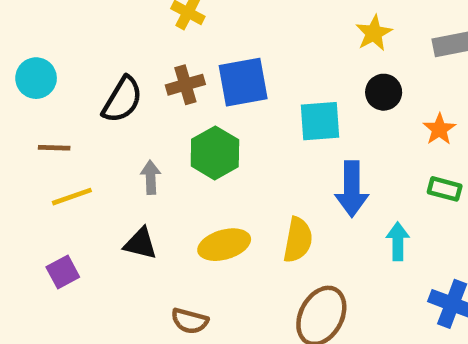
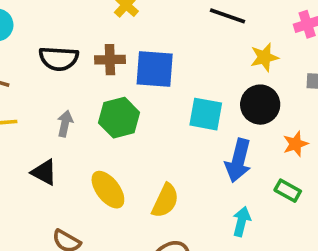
black circle: (384, 92) -> (260, 105), size x1.4
black semicircle: (122, 100) -> (59, 59), turned 48
blue arrow: (352, 189) -> (238, 160), moved
yellow ellipse: (224, 245) -> (108, 190), turned 54

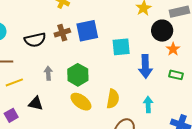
black circle: (260, 105) -> (162, 31), moved
green hexagon: (119, 118) -> (78, 75), moved
black triangle: (44, 172) -> (36, 103), moved
cyan arrow: (242, 221) -> (148, 104), moved

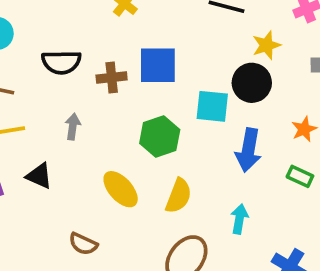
black circle: (162, 31) -> (252, 83), moved
brown cross: (62, 33) -> (112, 78), moved
green hexagon: (78, 75) -> (160, 136), moved

